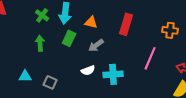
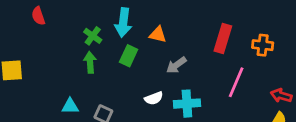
green cross: (42, 15) -> (93, 36), moved
red rectangle: (126, 24) -> (223, 38), moved
gray arrow: (96, 45) -> (176, 65), moved

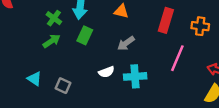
orange triangle: (158, 35) -> (121, 11), moved
green arrow: (90, 62) -> (52, 41), turned 60
cyan triangle: (70, 106) -> (34, 79), turned 35

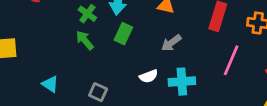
green arrow: (52, 41) -> (85, 40), turned -96
cyan triangle: (34, 79) -> (50, 84), moved

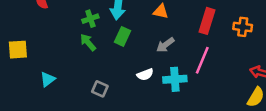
green cross: (87, 14) -> (90, 19), turned 35
pink line: (231, 60) -> (202, 60), moved
cyan triangle: (50, 84) -> (48, 79), moved, turned 49

